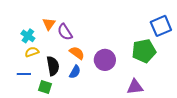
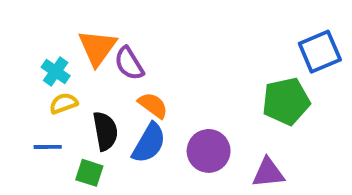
orange triangle: (49, 24) -> (97, 48), size x1.5
purple circle: (105, 60) -> (209, 151), moved
blue semicircle: (75, 72) -> (149, 143), size x1.5

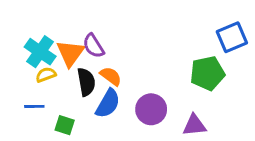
orange triangle: (97, 48) -> (70, 53), moved
cyan cross: (56, 71) -> (40, 52), size x1.5
black semicircle: (105, 131) -> (86, 82), moved

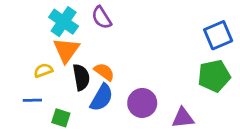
purple semicircle: (93, 46) -> (102, 18), moved
cyan cross: (40, 52) -> (64, 22), moved
green pentagon: (207, 73) -> (214, 76), moved

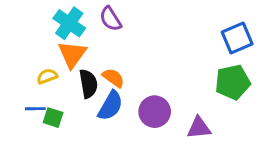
green square: (61, 118) -> (53, 118), moved

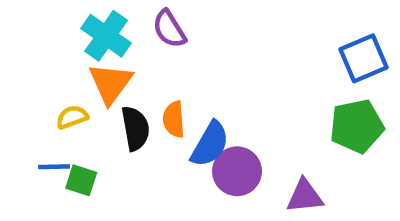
orange semicircle: (113, 78) -> (174, 119), turned -130
blue semicircle: (110, 106) -> (210, 144), moved

